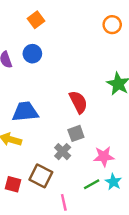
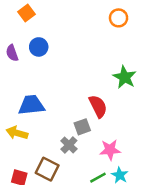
orange square: (36, 20) -> (27, 13), moved
red semicircle: (78, 102) -> (98, 106), moved

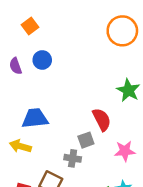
orange circle: (119, 18) -> (122, 31), size x1.6
gray cross: (69, 145) -> (73, 158), turned -35
pink star: (110, 150) -> (125, 151), moved

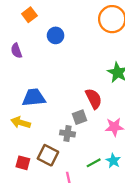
blue circle: (42, 60) -> (56, 35), moved

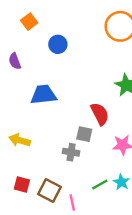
blue trapezoid: (34, 98) -> (43, 95), moved
gray square: (79, 117) -> (84, 134), turned 32
brown square: (48, 155) -> (49, 190), moved

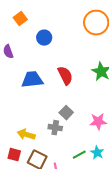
red semicircle: (100, 114) -> (65, 76), moved
gray square: (84, 134) -> (66, 113), turned 32
yellow arrow: (20, 140) -> (26, 135), moved

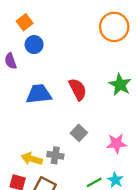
blue circle: (44, 38) -> (34, 45), moved
gray cross: (55, 128) -> (55, 155), moved

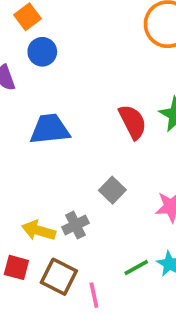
red semicircle: (78, 89) -> (133, 122), moved
gray cross: (55, 155) -> (75, 225), turned -35

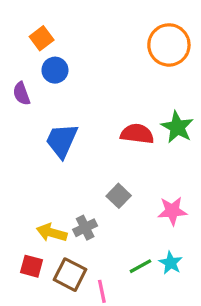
red semicircle: (133, 122) -> (137, 134), turned -56
blue trapezoid: (50, 129) -> (62, 140), turned -60

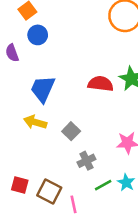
gray square: (119, 196) -> (71, 131), moved
gray cross: (85, 228) -> (86, 161), moved
yellow arrow: (52, 233) -> (35, 122), moved

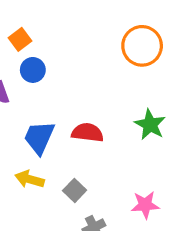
red semicircle: (101, 84) -> (87, 133), moved

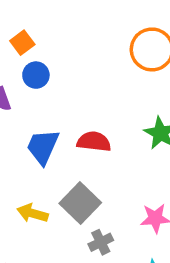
yellow arrow: (30, 179) -> (33, 213), moved
gray square: (75, 190) -> (80, 203), size x1.6

